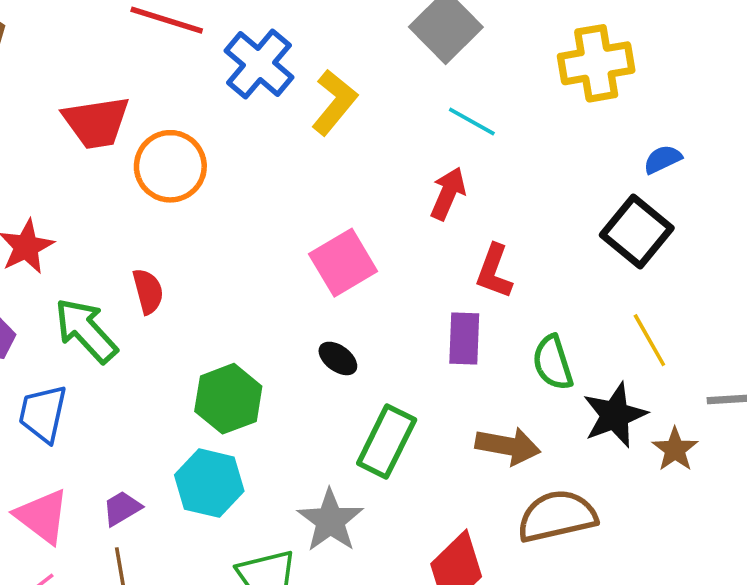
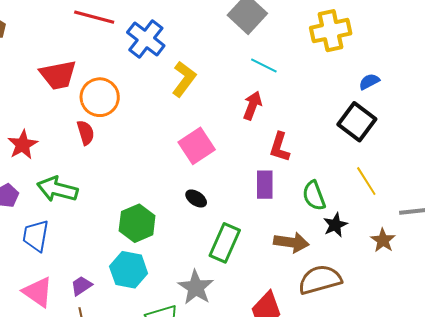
yellow L-shape: (334, 102) -> (184, 79), moved
red semicircle: (148, 291) -> (86, 133), moved
green arrow: (86, 330) -> (57, 189), turned -30
black star: (615, 415) -> (335, 225), moved, size x0.7

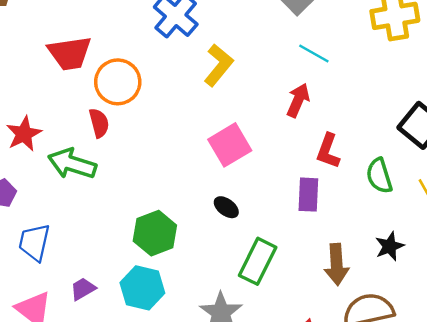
green arrow: (57, 189) -> (72, 164), moved
green semicircle: (314, 196) -> (379, 176), moved
brown arrow: (291, 242) -> (337, 264), turned 76
purple trapezoid: (81, 286) -> (83, 289), moved

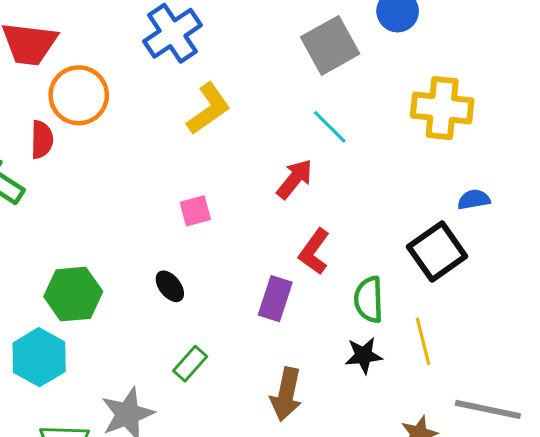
pink square: (230, 145) -> (195, 211), size x0.6
black star: (390, 246) -> (364, 355), moved
green rectangle: (258, 261) -> (190, 364), size x0.6

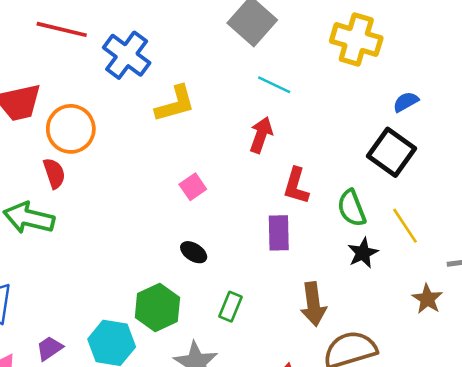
yellow cross: (442, 108) -> (356, 39), turned 30
yellow L-shape: (209, 109) -> (175, 104), turned 39
green hexagon: (73, 294) -> (157, 307), moved

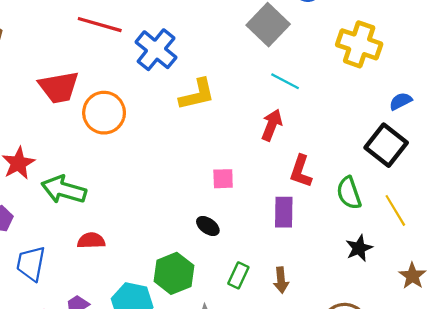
red semicircle: (54, 173) -> (91, 241), moved, turned -76
pink square: (193, 187) -> (223, 179), moved, turned 30
black star: (363, 253) -> (359, 248), moved
brown arrow: (313, 304) -> (281, 280), moved, size x0.7

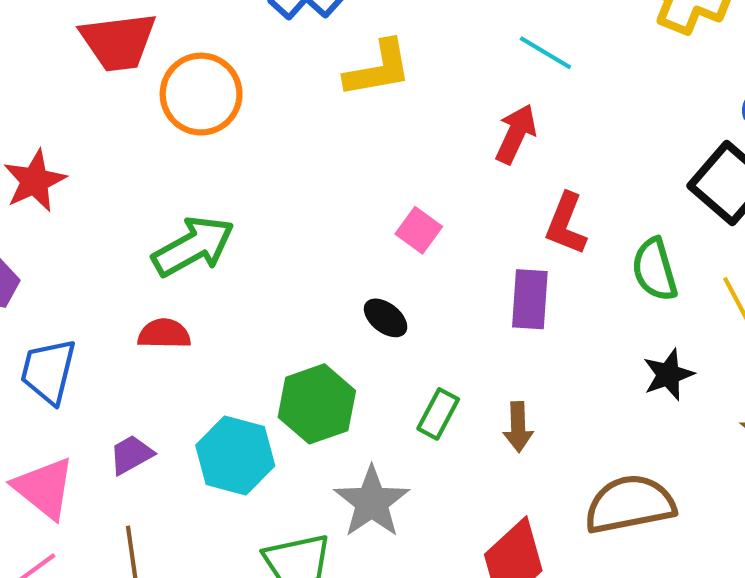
pink square: (223, 179) -> (419, 230), turned 35
green arrow: (64, 190) -> (193, 246), moved, turned 132

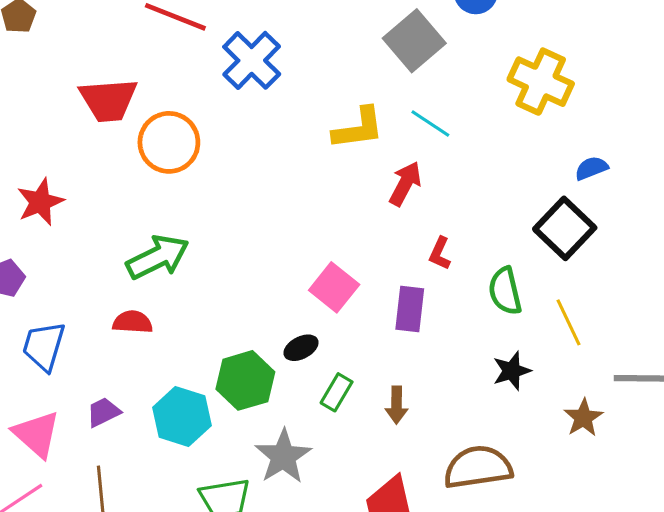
yellow L-shape: (378, 69) -> (358, 128), moved
red L-shape: (566, 224) -> (440, 253), size x0.7
pink square: (419, 230) -> (334, 287), moved, size x1.4
black ellipse: (386, 318) -> (301, 348), moved, turned -68

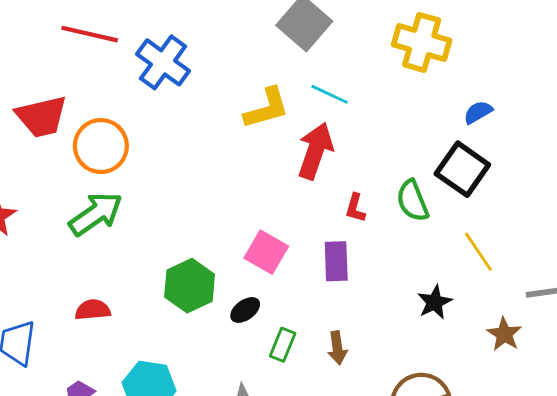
red arrow: (405, 184) -> (315, 151), size x1.4
green arrow: (158, 257) -> (96, 214), moved
green semicircle: (505, 291) -> (412, 201), moved
green hexagon: (245, 380) -> (190, 286), moved

